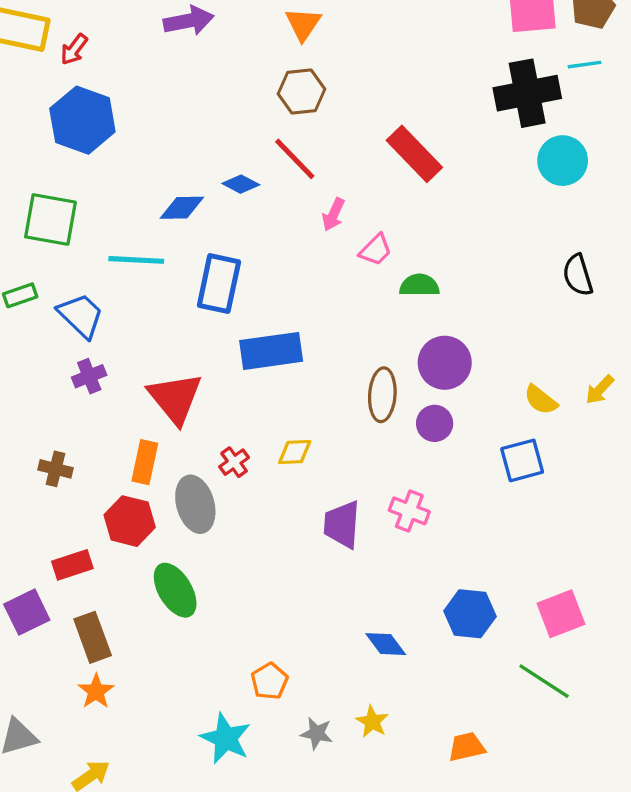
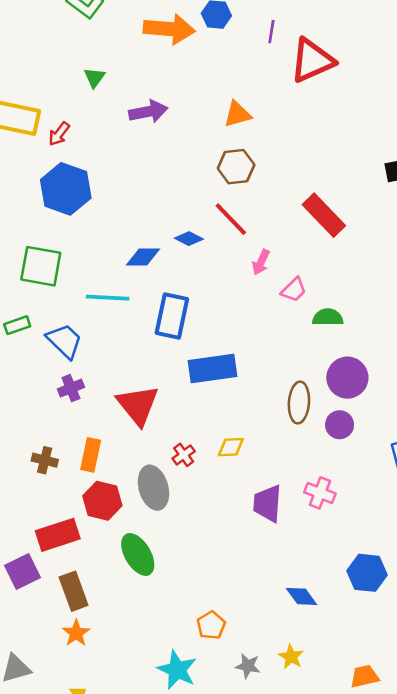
orange triangle: (303, 24) -> (237, 114), turned 40
orange rectangle: (145, 462) -> (91, 455), moved
red rectangle: (72, 565) -> (58, 535), size x1.4

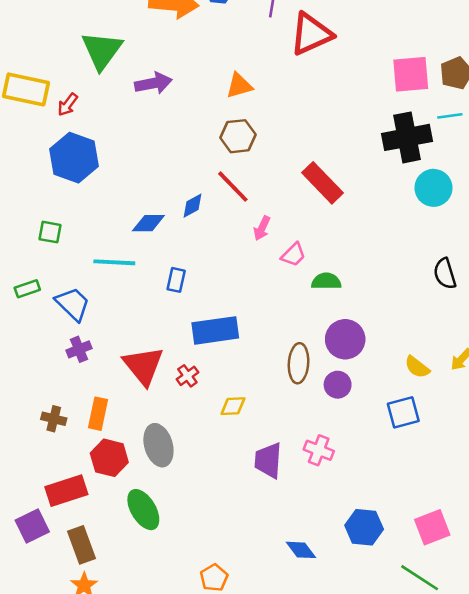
green triangle: (95, 78) -> (102, 50), size x2.0
blue diamond: (189, 239) -> (193, 206), turned -56
green square: (41, 266) -> (50, 232), size x0.6
blue rectangle: (172, 316) -> (176, 280), size x0.6
red cross: (184, 455) -> (187, 376), moved

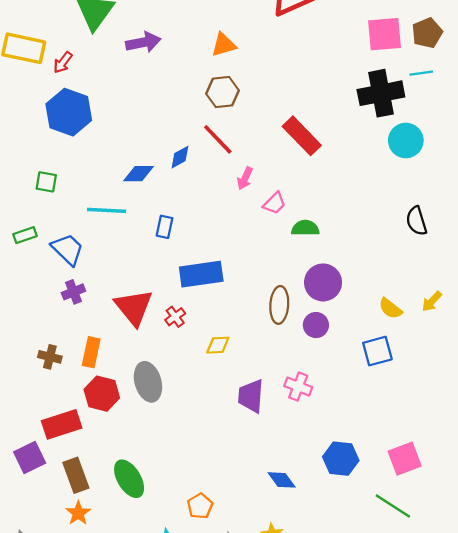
green ellipse: (143, 510) -> (129, 479), moved

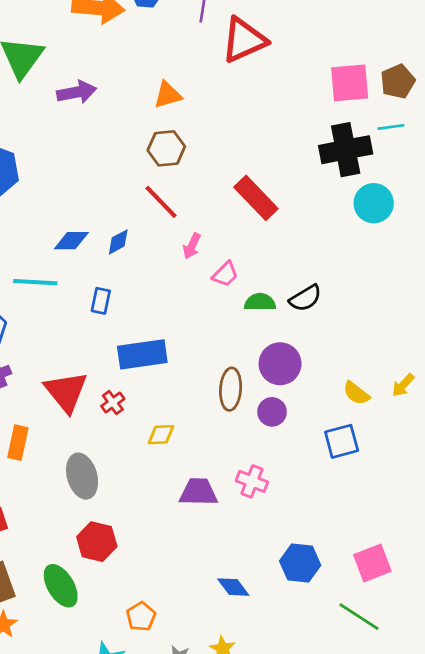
blue diamond: (180, 157) -> (118, 242), moved
black semicircle: (416, 221) -> (305, 298), moved, turned -104
red hexagon: (102, 394) -> (97, 542), moved
purple trapezoid: (251, 396) -> (198, 492), turned 87

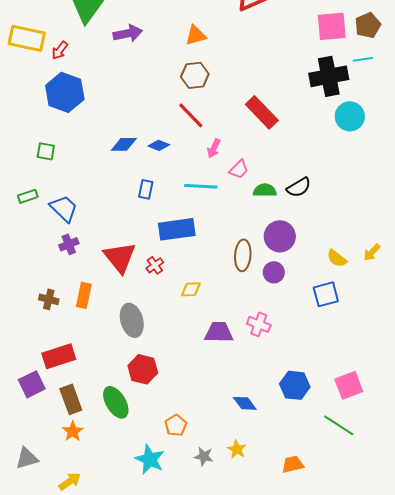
blue diamond: (118, 242) -> (159, 145), turned 50
cyan line: (35, 282) -> (201, 186), moved

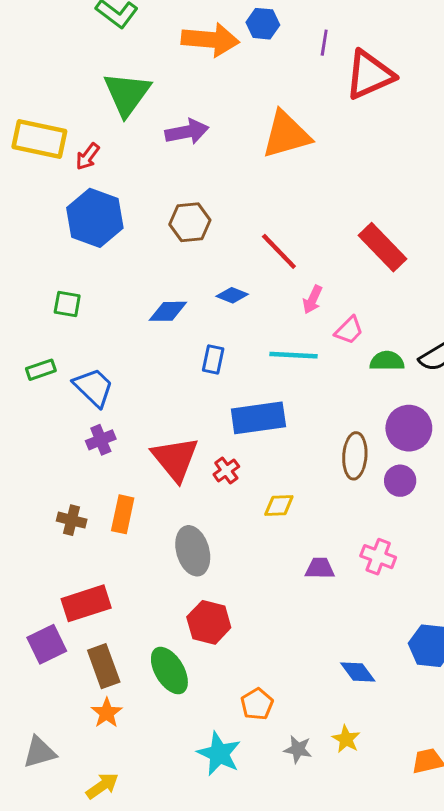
orange triangle: (196, 35) -> (286, 135), size x1.6
brown hexagon: (195, 75) -> (190, 222), moved
blue diamond: (124, 144) -> (168, 311), moved
purple trapezoid: (219, 332) -> (320, 568), size x0.7

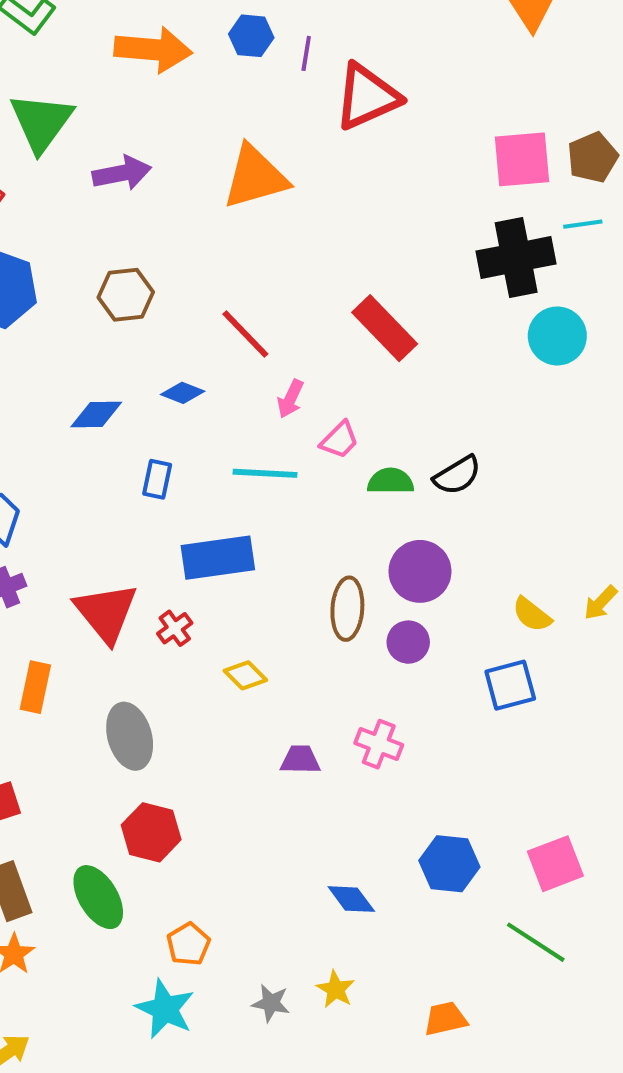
blue hexagon: (263, 24) -> (251, 36), moved
yellow diamond: (279, 506) -> (245, 675), turned 48
orange pentagon: (257, 704) -> (188, 944), moved

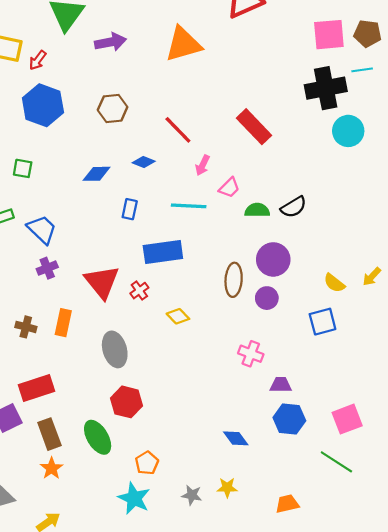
brown pentagon: (593, 157) -> (367, 33), turned 30
purple trapezoid: (300, 760) -> (281, 385), moved
yellow star: (336, 989) -> (227, 488), turned -30

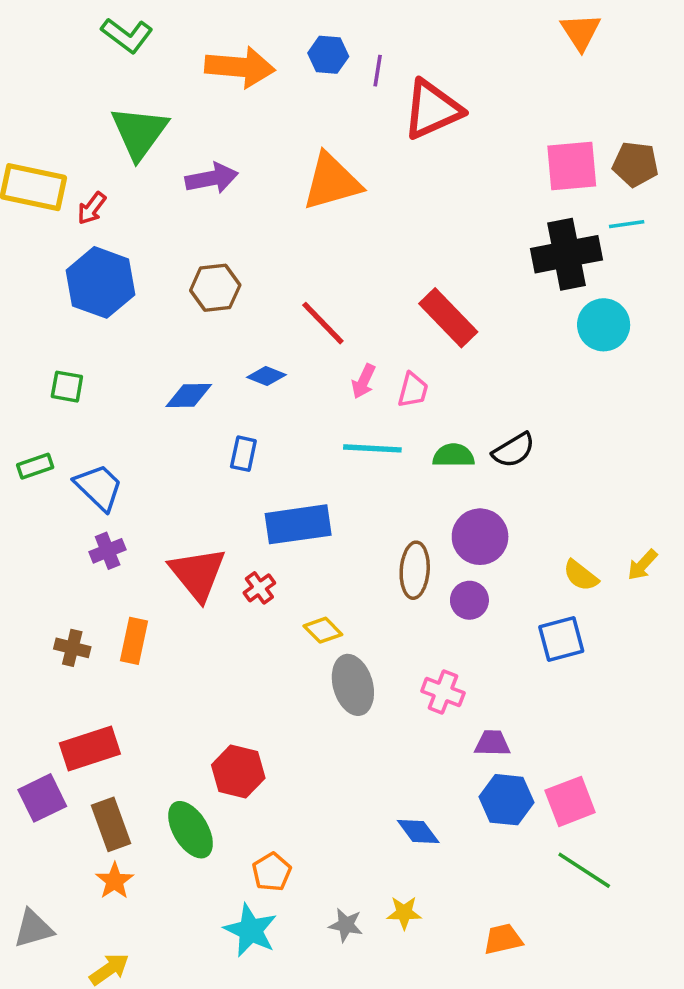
pink trapezoid: (229, 188) -> (413, 390), moved, turned -30
cyan line: (189, 206) -> (372, 448), moved
gray ellipse: (115, 349) -> (353, 685), moved
pink square: (347, 419) -> (570, 801), moved

